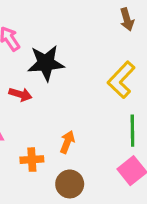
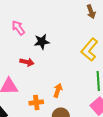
black star: (46, 63) -> (42, 42), size x0.7

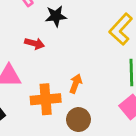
orange cross: (36, 103) -> (46, 99), size x1.5

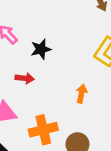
orange arrow: (76, 84) -> (81, 94), moved

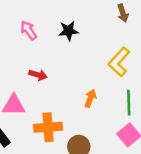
black star: (41, 49) -> (69, 31), moved

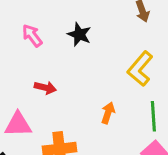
black star: (69, 31) -> (79, 34), turned 30

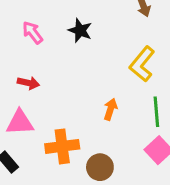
red arrow: (45, 88) -> (28, 83), moved

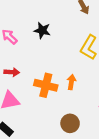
orange cross: (62, 146) -> (46, 85), moved, turned 30

